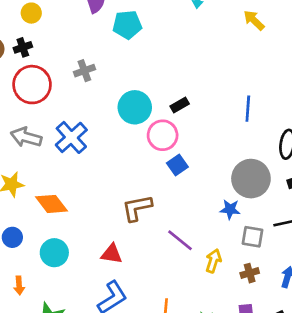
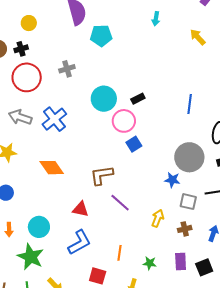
orange diamond: (51, 204) -> (52, 168), moved
purple line: (180, 240) -> (120, 203), moved
cyan circle: (54, 253) -> (39, 227), moved

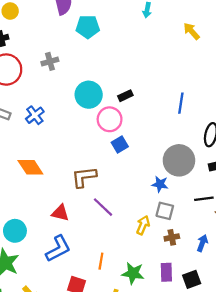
blue cross: (54, 119) -> (35, 115), size x0.7
gray square: (188, 202) -> (165, 211), moved
green star: (150, 263) -> (133, 273), size x1.5

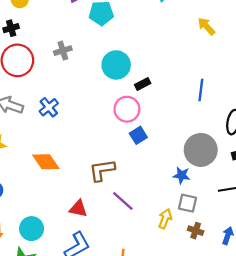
yellow arrow: (192, 31) -> (206, 26), moved
cyan circle: (89, 95) -> (116, 65), moved
brown cross: (172, 237) -> (196, 231), turned 32

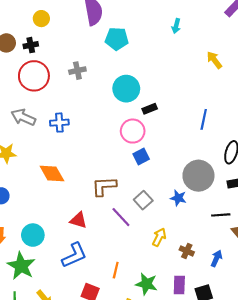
blue cross: (49, 107) -> (59, 123), turned 30
gray square: (187, 203) -> (143, 200), moved, turned 30

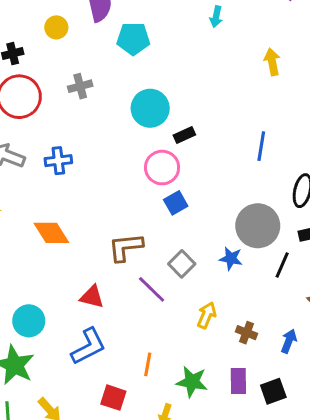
yellow circle: (41, 19) -> (56, 27), moved
yellow arrow: (214, 60) -> (272, 62), turned 30
black line: (221, 215) -> (282, 265), moved, turned -60

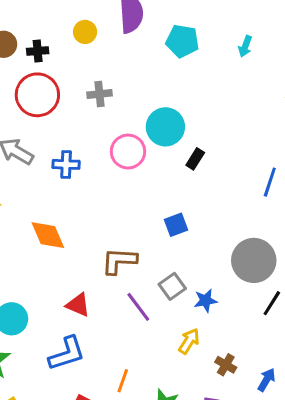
cyan pentagon: (133, 39) -> (182, 41), moved
black rectangle: (184, 135) -> (195, 159), turned -42
pink circle: (162, 168) -> (128, 152), moved
blue star: (231, 259) -> (206, 301), moved, turned -30

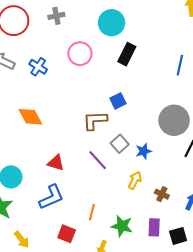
cyan circle: (165, 127) -> (112, 23), moved
black rectangle: (195, 159) -> (127, 54), size x1.5
blue cross: (66, 164) -> (38, 67), turned 36
brown L-shape: (119, 261) -> (95, 120), moved

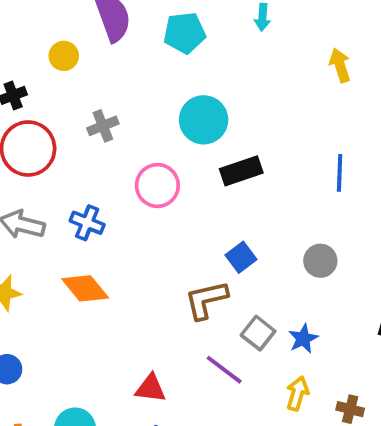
black rectangle: (127, 54) -> (241, 171), turned 55
orange diamond: (30, 117) -> (85, 288), moved
gray circle: (174, 120) -> (320, 261), moved, size x0.6

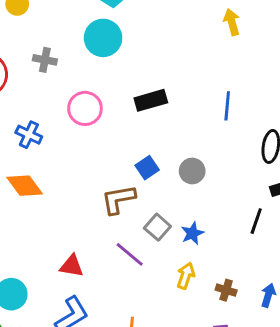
cyan circle: (204, 120) -> (103, 38), moved
gray cross: (103, 126) -> (45, 60), turned 30
gray circle: (320, 261) -> (192, 171), moved

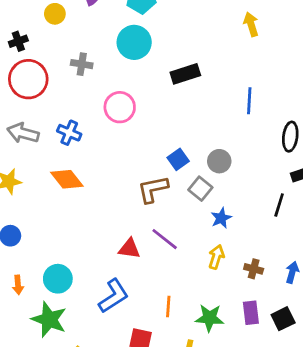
black rectangle: (151, 100) -> (185, 74), moved
gray square: (157, 227) -> (200, 189), moved
red triangle: (72, 266) -> (129, 249), moved

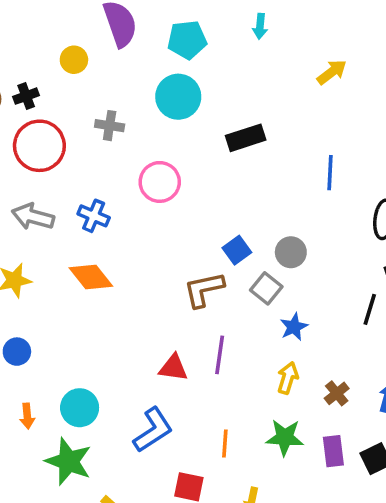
yellow arrow: (251, 24) -> (332, 72), turned 70
purple line: (165, 239) -> (220, 355), turned 60
brown cross: (254, 269) -> (337, 393), turned 36
green star: (209, 318) -> (285, 437), moved

